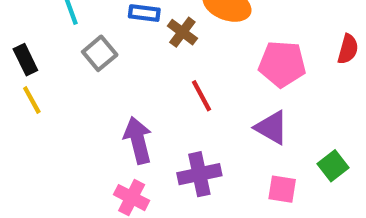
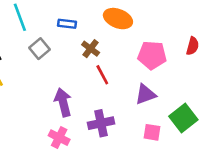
brown cross: (182, 32) -> (91, 49), moved
purple triangle: (272, 128) -> (145, 94), turned -50
green square: (333, 166) -> (183, 118), size x1.5

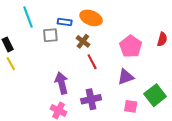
orange ellipse: (118, 19) -> (91, 18), moved
gray square: (40, 49) -> (50, 35), moved, turned 35
pink pentagon: (152, 55) -> (131, 46), turned 30

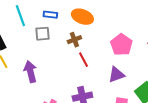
blue rectangle: (65, 22) -> (50, 15), moved
brown cross: (83, 41) -> (74, 40), turned 32
purple arrow: (62, 83) -> (30, 72), moved

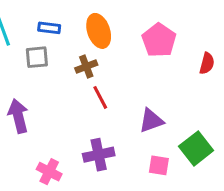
orange ellipse: (82, 17) -> (99, 31), turned 50
pink pentagon: (121, 45) -> (159, 40), moved

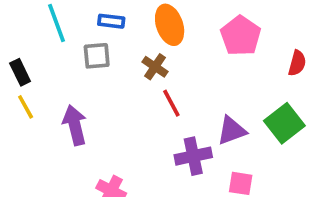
brown cross: (86, 66) -> (155, 67), turned -35
green square: (196, 148) -> (284, 123), moved
purple cross: (99, 155) -> (193, 156), moved

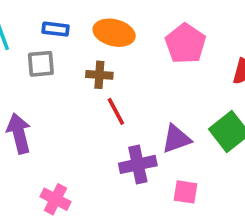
orange ellipse: (170, 25) -> (114, 33), turned -57
brown cross: (155, 67) -> (99, 75), turned -30

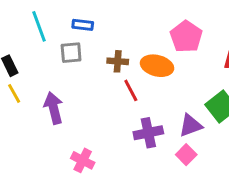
orange ellipse: (114, 33) -> (157, 66), moved
purple triangle: (176, 139) -> (191, 125), moved
pink square: (185, 192) -> (186, 155), turned 36

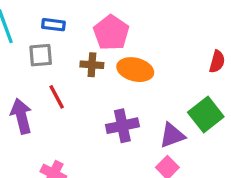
pink pentagon: (186, 37) -> (111, 33), moved
red line: (131, 90) -> (57, 97), moved
purple cross: (148, 133) -> (122, 126), moved

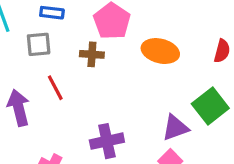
orange ellipse: (135, 70) -> (160, 51), moved
purple cross: (122, 126) -> (107, 141), moved

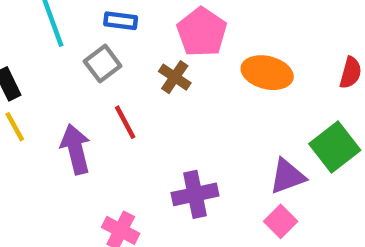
gray square: (39, 44) -> (103, 64), turned -32
brown cross: (92, 54) -> (175, 77), turned 30

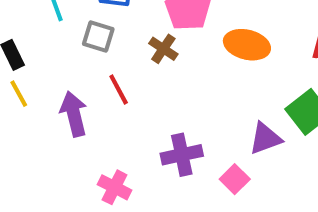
gray square: (103, 64) -> (98, 37), turned -36
pink square: (281, 221) -> (235, 179), moved

